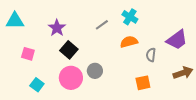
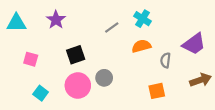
purple star: (57, 28) -> (56, 20), moved
black square: (69, 50) -> (76, 55), turned 30

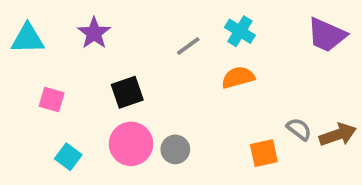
purple trapezoid: (194, 44) -> (327, 35), moved, turned 60
gray semicircle: (166, 60) -> (299, 129), moved, turned 120
gray circle: (104, 78) -> (175, 149), moved

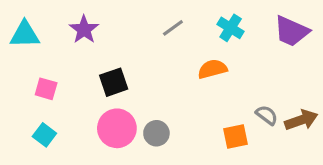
cyan cross: (240, 31) -> (231, 28), moved
gray line: (188, 46) -> (173, 28), moved
cyan square: (68, 157) -> (44, 135), moved

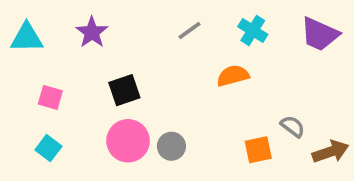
brown arrow: (301, 120) -> (331, 152), moved

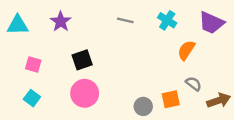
gray line: (190, 31) -> (125, 20), turned 49
orange semicircle: (233, 76) -> (186, 50), moved, turned -42
gray circle: (171, 146) -> (143, 106), moved

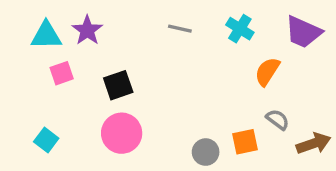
cyan triangle: (18, 25) -> (46, 35), moved
pink square: (33, 65) -> (62, 73), moved, turned -35

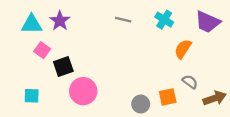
pink square: (62, 73) -> (42, 50), turned -35
black square: (118, 85) -> (63, 66), moved
cyan square: (46, 140) -> (32, 96), turned -35

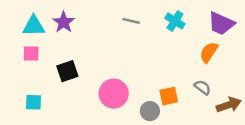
orange semicircle: (183, 49) -> (209, 52), moved
pink square: (42, 50) -> (31, 54), moved, turned -35
pink circle: (83, 91) -> (114, 94), moved
orange square: (168, 97) -> (169, 96), moved

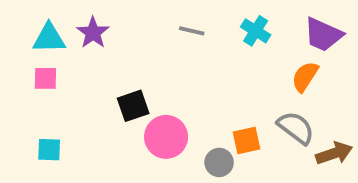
black square: (67, 71) -> (133, 106), moved
gray semicircle: (202, 87) -> (296, 128), size x1.5

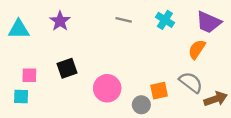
cyan triangle: (49, 38) -> (19, 29), moved
pink square: (45, 78) -> (29, 75), moved
black square: (133, 106) -> (67, 68), moved
cyan square: (49, 150) -> (21, 97), moved

